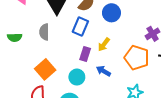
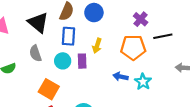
blue arrow: (103, 71) -> (120, 77), moved
cyan circle: (77, 77) -> (63, 61), moved

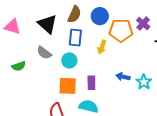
orange pentagon: (133, 47) -> (121, 30), moved
gray semicircle: (35, 53) -> (44, 53), turned -35
purple rectangle: (82, 61) -> (91, 83), moved
orange square: (49, 89) -> (68, 86), moved, turned -30

